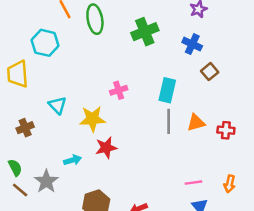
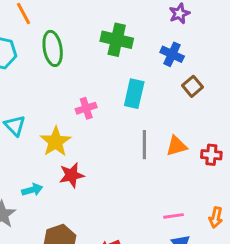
green ellipse: (95, 19) -> (53, 48), moved
green cross: (145, 32) -> (117, 40), turned 35
cyan rectangle: (167, 90) -> (134, 94), moved
yellow star: (92, 119) -> (56, 142), turned -30

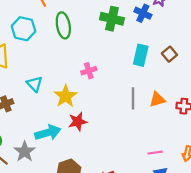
blue cross: (172, 54) -> (143, 13), moved
cyan rectangle: (134, 94) -> (141, 55), moved
cyan arrow: (32, 190) -> (48, 133), size x1.6

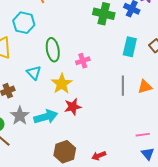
green ellipse: (63, 25) -> (53, 50), moved
gray star: (25, 151) -> (20, 116), moved

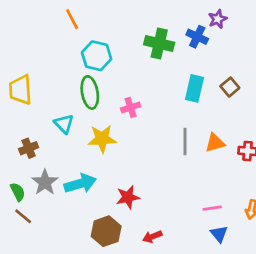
cyan hexagon: (24, 23) -> (97, 56), moved
yellow star: (62, 84) -> (102, 139), turned 30
red star: (73, 107) -> (128, 197), moved

